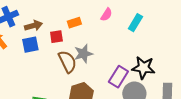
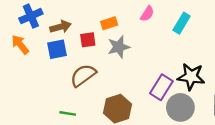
gray star: (83, 54) -> (119, 47), moved
brown semicircle: (67, 62) -> (83, 75), moved, turned -100

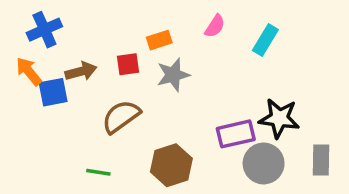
brown arrow: (61, 27) -> (81, 71), moved
blue square: (57, 49) -> (53, 92), moved
purple rectangle: (161, 87) -> (236, 134), turned 45

